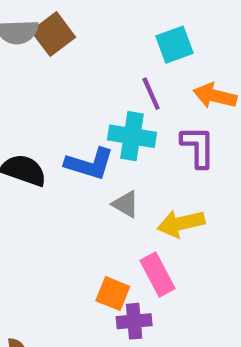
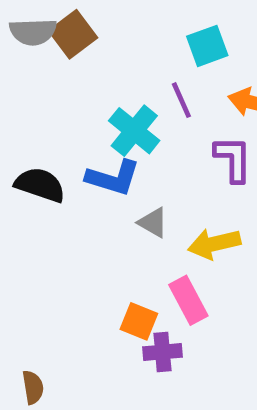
cyan cross: (132, 136) -> (134, 131), moved, turned 30

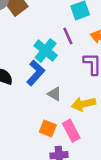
blue L-shape: (113, 178) -> (36, 73), turned -65
orange square: (139, 321) -> (48, 128), moved

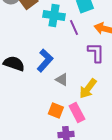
cyan cross: (46, 51) -> (54, 16), moved, turned -30
yellow arrow: (83, 104) -> (88, 89), turned -40

